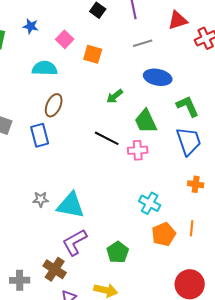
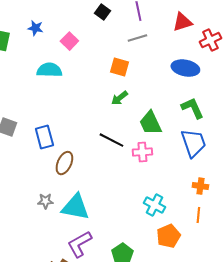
gray line: (143, 43) -> (137, 38), moved
orange square: (93, 54) -> (119, 67), moved
blue ellipse: (158, 77) -> (185, 68), moved
brown ellipse: (54, 105) -> (64, 163), moved
orange line: (192, 228) -> (198, 215), moved

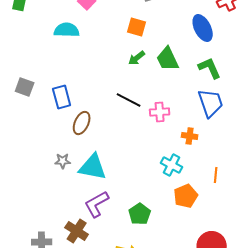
blue ellipse: (185, 68) -> (203, 28), turned 52
green trapezoid: (150, 123) -> (168, 59), moved
orange cross: (200, 186) -> (190, 136), moved

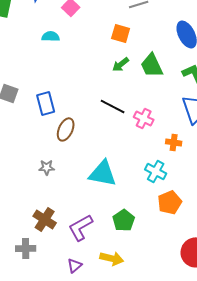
cyan semicircle: (67, 30) -> (51, 36), size x0.7
pink cross: (160, 112) -> (144, 118), turned 30
cyan triangle: (93, 167) -> (103, 173), moved
purple L-shape: (97, 204) -> (81, 227), moved
brown cross: (77, 231) -> (45, 219), moved

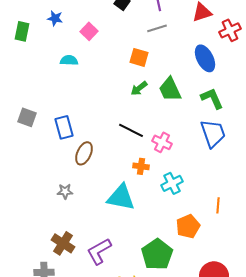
orange cross: (174, 142) -> (141, 166), moved
cyan cross: (156, 171) -> (172, 183), moved, turned 35
green pentagon: (124, 220) -> (157, 254), moved, size x1.4

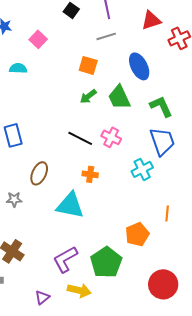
blue ellipse: (205, 58) -> (139, 66), moved
pink cross: (162, 142) -> (111, 137), moved
brown ellipse: (84, 153) -> (39, 173), moved
cyan cross: (172, 183) -> (142, 169), moved
purple L-shape: (99, 251) -> (65, 259), moved

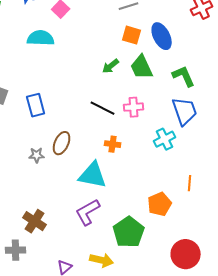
orange square: (88, 65) -> (132, 35), moved
cyan semicircle: (18, 68) -> (41, 38), size x1.5
pink cross: (111, 137) -> (134, 107), turned -30
gray star: (14, 199) -> (37, 155), moved
purple L-shape: (65, 259) -> (88, 212), moved

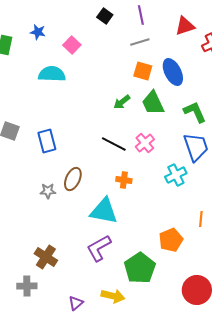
pink cross: (134, 107) -> (145, 143), turned -36

